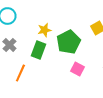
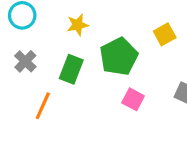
yellow star: (44, 30) -> (78, 25), moved

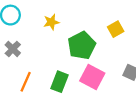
green rectangle: (71, 69) -> (60, 82), moved
pink square: (133, 99) -> (92, 77), size x1.5

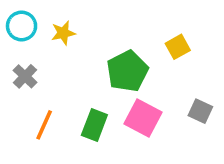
yellow star: (51, 22) -> (63, 33), moved

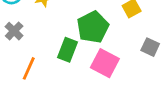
gray square: (200, 111) -> (150, 47), moved
green rectangle: (94, 125) -> (67, 50), moved

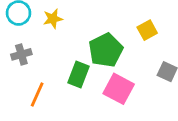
gray cross: (14, 31) -> (21, 54), turned 30

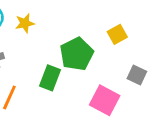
pink square: (119, 89) -> (105, 100), moved

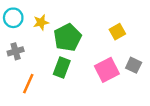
green pentagon: (77, 54) -> (68, 37), moved
pink square: (105, 100) -> (107, 70), moved, turned 35

